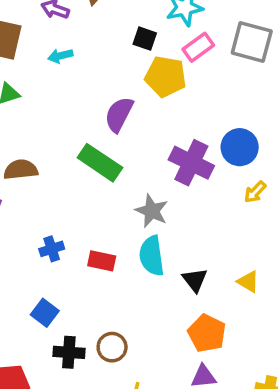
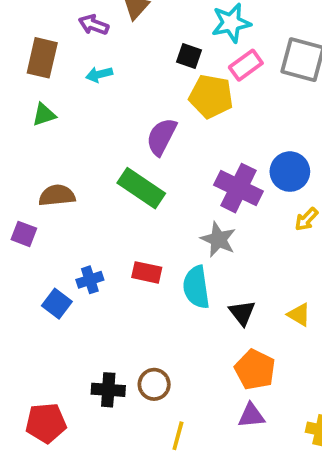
gray star: (152, 211) -> (218, 239), moved
red rectangle: (102, 261) -> (147, 272), moved
blue square: (45, 313) -> (57, 304), moved

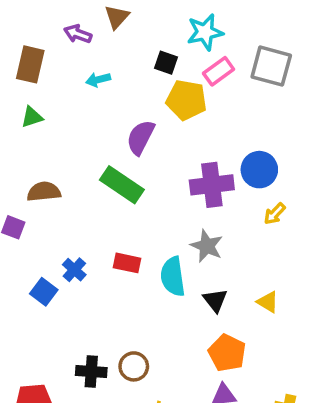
cyan arrow: (99, 74) -> (98, 80), moved
purple cross: (238, 188) -> (212, 185), turned -33
gray star: (218, 239) -> (207, 246), moved
blue cross: (90, 280) -> (74, 270), turned -30

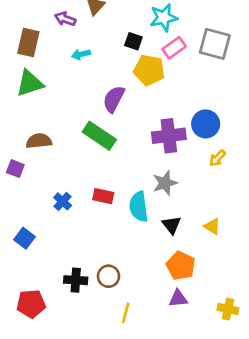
green triangle: (32, 117) -> (30, 83), size x1.6
gray star: (207, 246) -> (165, 183), turned 30
blue square: (44, 292) -> (24, 238), moved

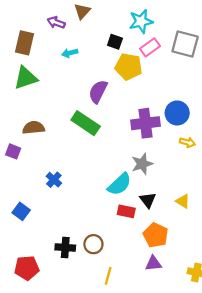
yellow arrow: (217, 158) -> (187, 142), turned -119
red rectangle: (103, 196) -> (126, 211), moved
cyan semicircle: (139, 207) -> (119, 184), turned -125

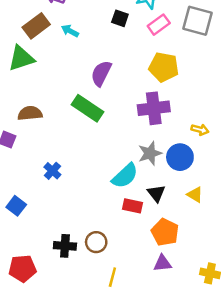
brown rectangle: (24, 43) -> (36, 26), moved, turned 40
cyan arrow: (70, 53) -> (70, 31), turned 42
yellow pentagon: (129, 67) -> (164, 67), moved
blue circle: (177, 113) -> (180, 157), moved

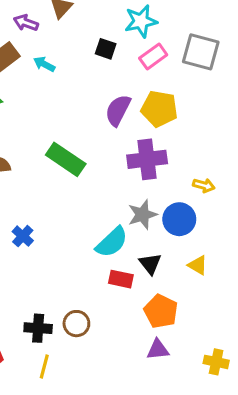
purple semicircle: (101, 73) -> (118, 110), moved
yellow line: (112, 277) -> (44, 367), moved

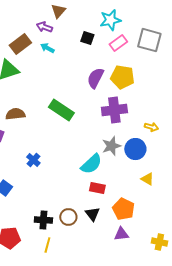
purple arrow: (26, 23) -> (44, 27), moved
black triangle: (150, 264) -> (92, 214), moved

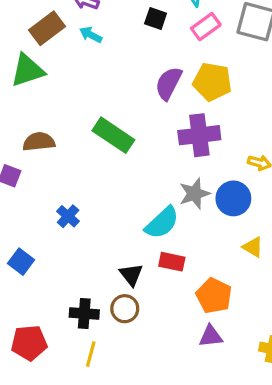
black triangle: (92, 214) -> (131, 275), moved

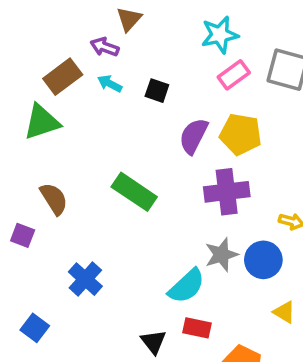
black square: (156, 18) -> (157, 91), moved
brown semicircle: (39, 142) -> (54, 199), turned 64
blue cross: (68, 216) -> (85, 279), size x1.4

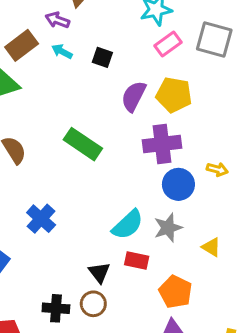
gray star: (221, 255) -> (168, 228), moved
blue circle: (263, 260) -> (178, 184), moved

